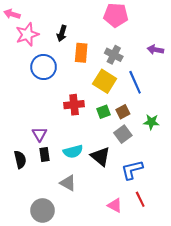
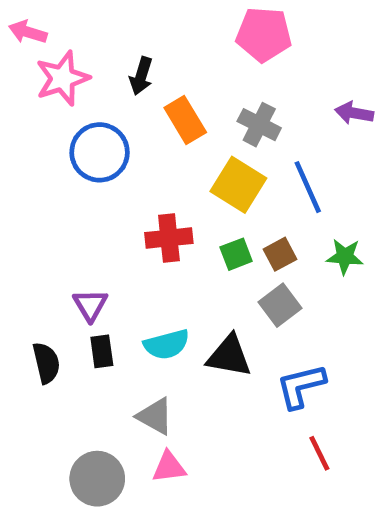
orange rectangle: (81, 53) -> (185, 120), turned -36
green star: (151, 122) -> (345, 256), moved
black triangle: (100, 157) -> (229, 356), turned -30
pink triangle: (115, 205) -> (169, 467), moved, turned -35

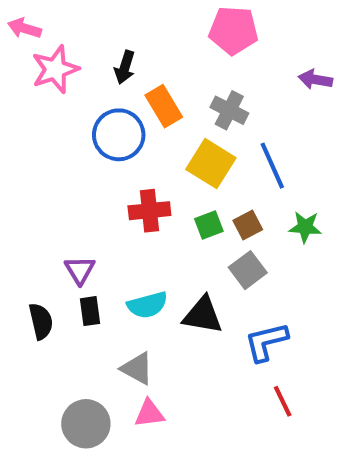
purple arrow: (354, 113) -> (315, 80), moved
blue circle: (100, 152) -> (119, 135), moved

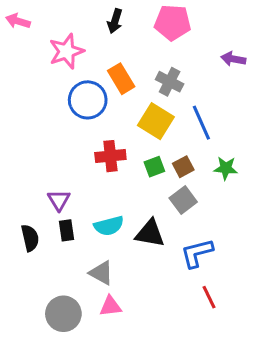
black arrow: (125, 67) -> (115, 21), moved
pink star: (55, 69) -> (66, 51), moved

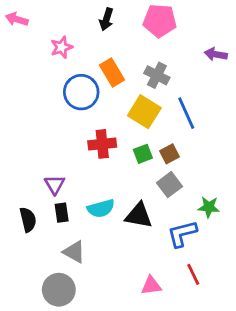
pink star: (66, 51) -> (62, 47), size x0.7
green star: (226, 168) -> (209, 207), moved
gray triangle: (101, 273) -> (74, 252), moved
pink triangle: (110, 306) -> (151, 286), moved

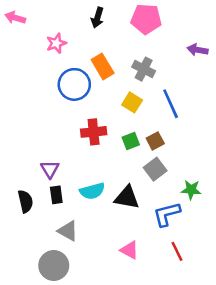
yellow square: (144, 112) -> (132, 102), size x0.7
pink triangle: (151, 286) -> (129, 250), moved, turned 36

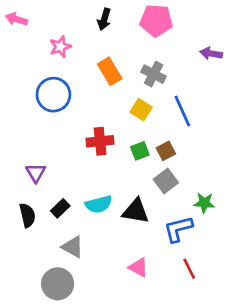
blue circle: (74, 84) -> (53, 95), moved
purple triangle: (50, 169) -> (36, 173), moved
black rectangle: (56, 195) -> (60, 208), turned 54

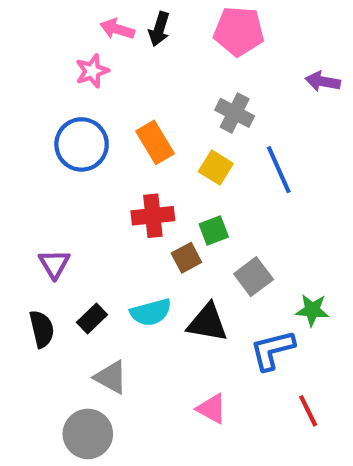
pink arrow: (16, 19) -> (117, 29), moved
orange rectangle: (110, 71) -> (155, 142), moved
brown square: (166, 151) -> (186, 258), moved
red line: (189, 269) -> (308, 411), moved

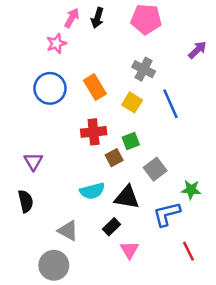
pink arrow: (117, 29) -> (72, 18), turned 102
purple arrow: (323, 82) -> (197, 50), turned 126
black rectangle: (92, 319) -> (112, 227), moved
pink triangle: (212, 409) -> (129, 250), turned 30

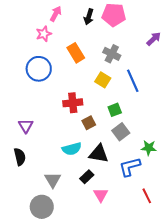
black arrow: (97, 18) -> (89, 17), moved
orange rectangle: (95, 87) -> (76, 53), moved
green square: (131, 141) -> (115, 110), moved
gray triangle: (68, 231) -> (53, 180), turned 30

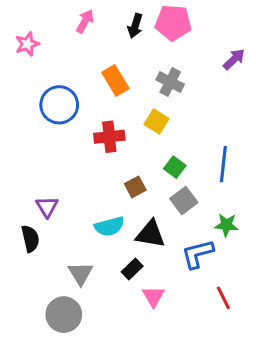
pink star: (44, 34) -> (27, 44), moved
blue line: (133, 81) -> (223, 164), moved, turned 30
red cross: (73, 103) -> (109, 137), moved
green square: (115, 110) -> (175, 167), turned -32
purple triangle: (26, 126) -> (47, 207), moved

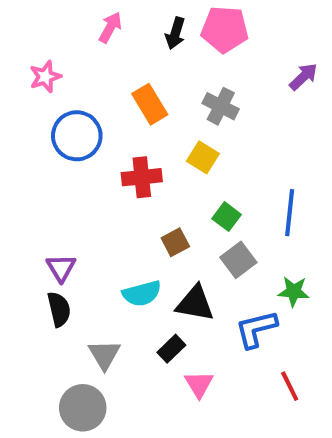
pink star: (27, 44) -> (45, 77), moved
black semicircle: (30, 239) -> (59, 309), moved

